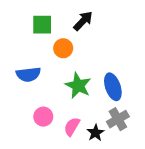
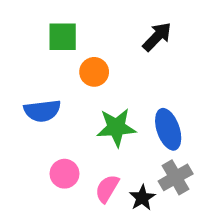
black arrow: (83, 21) -> (157, 37), moved
green star: (78, 86) -> (116, 127), turned -30

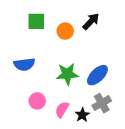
orange circle: (94, 72) -> (65, 31), moved
blue ellipse: (168, 129) -> (97, 75), turned 65

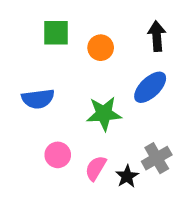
black arrow: (91, 21) -> (157, 36), moved, turned -48
blue ellipse: (97, 75) -> (150, 87), moved

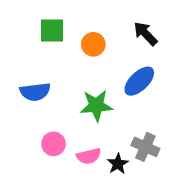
black arrow: (157, 36) -> (145, 34), turned -40
gray cross: (157, 158) -> (145, 147), turned -36
pink semicircle: (96, 168) -> (89, 156), turned -135

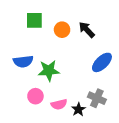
black arrow: (145, 34) -> (87, 30), moved
blue ellipse: (139, 81) -> (102, 62), moved
green star: (96, 106) -> (49, 71), moved

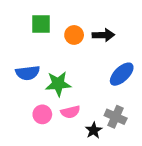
black arrow: (87, 30) -> (103, 35), turned 132
pink semicircle: (59, 104) -> (70, 112), moved

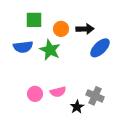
blue semicircle: (28, 73) -> (23, 47), moved
blue ellipse: (122, 74) -> (100, 48), moved
green star: (58, 84) -> (50, 50), moved, turned 30

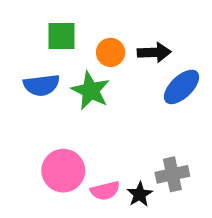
pink semicircle: (58, 92) -> (105, 191), moved
pink circle: (35, 94) -> (63, 171), size x1.5
gray cross: (95, 96) -> (172, 174), turned -36

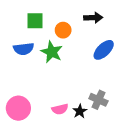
black arrow: (154, 52) -> (93, 18), moved
pink circle: (63, 171) -> (18, 108), moved
gray cross: (172, 174) -> (98, 100), turned 36

